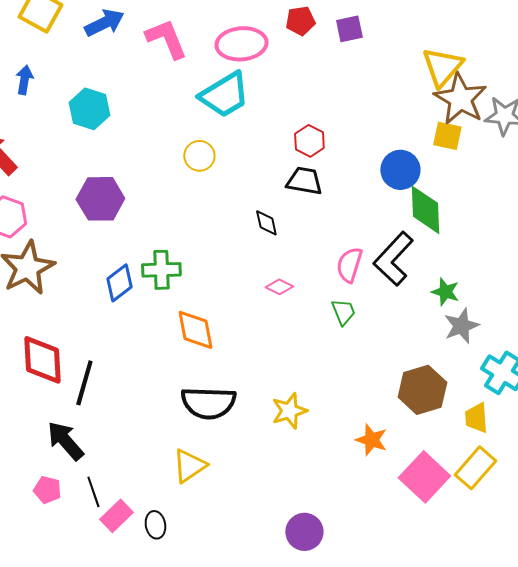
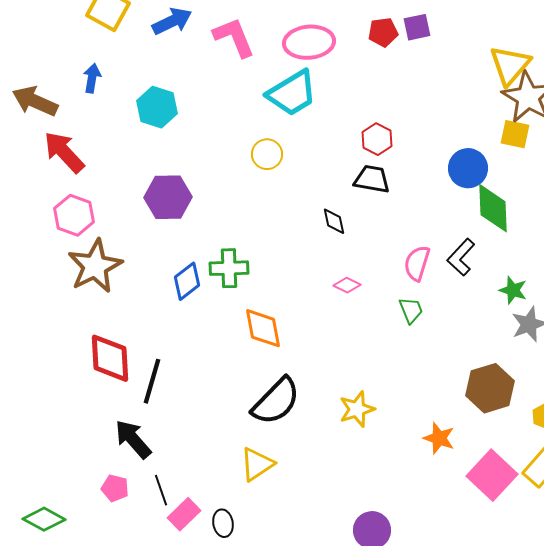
red pentagon: (300, 21) -> (383, 32), moved
black L-shape: (393, 259) -> (461, 257), size x0.7
black semicircle: (208, 403) -> (276, 401), turned -48

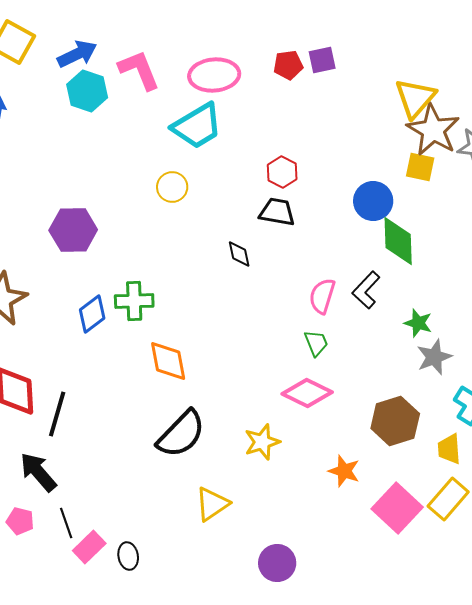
cyan hexagon: (157, 107) -> (87, 91), moved
pink diamond: (347, 285) -> (307, 393), moved, size x1.8
yellow triangle: (257, 464) -> (212, 504), moved

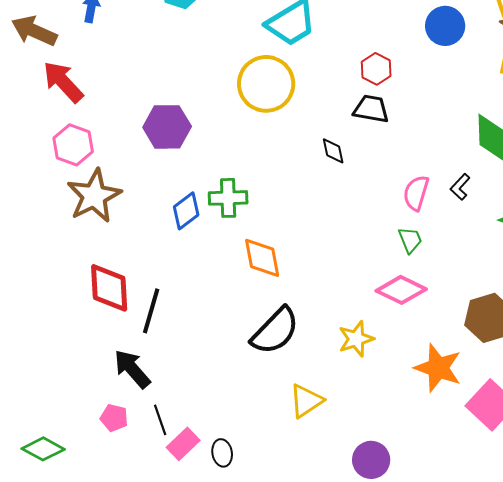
yellow circle: (172, 187) -> (266, 84), size x1.8
blue circle: (373, 201) -> (445, 26), moved
black L-shape: (366, 290) -> (460, 187), size x0.7
orange star: (344, 471) -> (438, 368), size x1.5

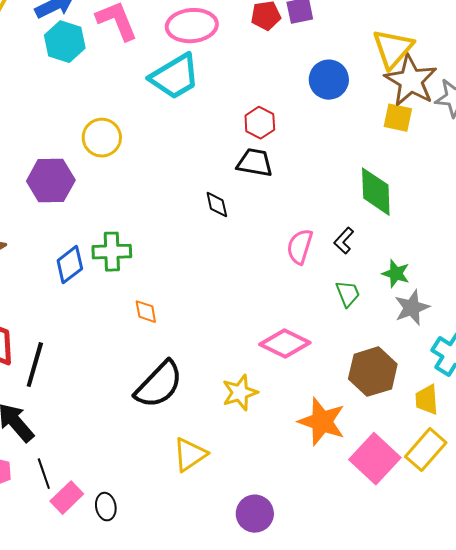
yellow circle: (266, 84) -> (102, 138), moved, size x0.7
green trapezoid: (410, 240) -> (348, 294), moved
orange diamond: (262, 258) -> (146, 312), size x0.6

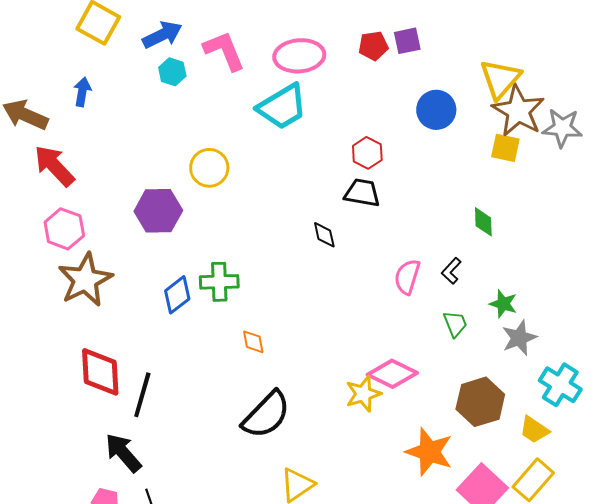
cyan hexagon: (65, 42) -> (172, 72), size x0.7
green diamond: (376, 192) -> (483, 222), size x0.6
yellow star: (240, 393) -> (363, 394), moved
yellow trapezoid: (427, 400) -> (534, 430), turned -52

